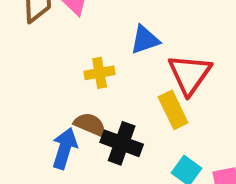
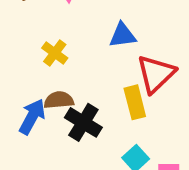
yellow cross: (100, 73) -> (55, 53), moved, turned 35
brown semicircle: (90, 124) -> (59, 100), turned -40

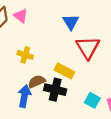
blue triangle: (123, 35) -> (71, 22), moved, turned -36
yellow rectangle: (135, 102) -> (64, 71), moved, turned -30

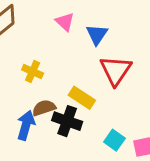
pink triangle: (21, 16) -> (65, 22), moved

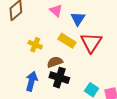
yellow rectangle: (82, 98) -> (67, 41), moved
brown semicircle: (44, 108) -> (55, 62), moved

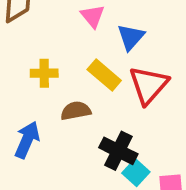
yellow cross: (35, 45) -> (44, 73), turned -32
black cross: (59, 78) -> (118, 151), moved

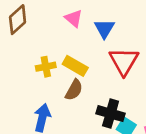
yellow rectangle: (104, 75) -> (75, 66), moved
brown semicircle: (76, 111) -> (74, 90), turned 140

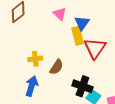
yellow rectangle: (75, 66) -> (78, 36), moved, turned 42
yellow cross: (46, 67) -> (35, 59), moved

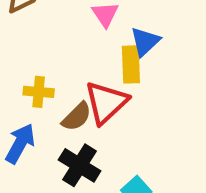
red triangle: (95, 48) -> (106, 102), moved
black cross: (82, 86) -> (80, 165), moved

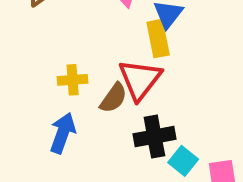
black cross: (80, 165) -> (154, 137), moved, turned -33

